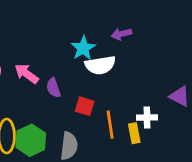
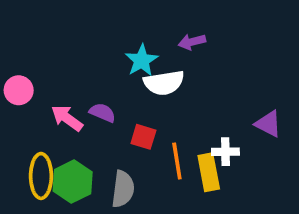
pink arrow: (26, 74) -> (67, 118), moved
purple semicircle: (53, 88) -> (102, 113), turned 132
yellow rectangle: (134, 133) -> (209, 172), size x1.4

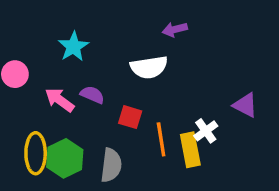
cyan star: (142, 60) -> (73, 47), moved
white cross: (225, 152) -> (206, 131), turned -35

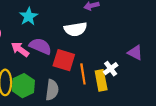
purple semicircle: (92, 95) -> (40, 46), size x1.5
red square: (130, 117) -> (64, 60), size x1.5

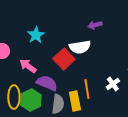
purple semicircle: (40, 46) -> (47, 83), moved
red square: (64, 60) -> (64, 59), moved, turned 30
yellow rectangle: (101, 80) -> (75, 101), moved

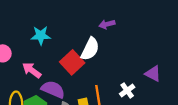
cyan star: (36, 35) -> (41, 35), turned 30
white semicircle: (80, 47) -> (90, 49), turned -55

